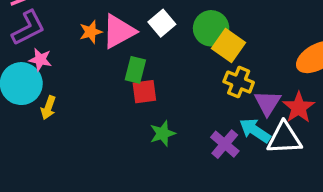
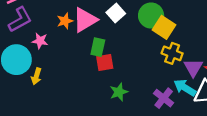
pink star: (40, 60) -> (40, 41), moved

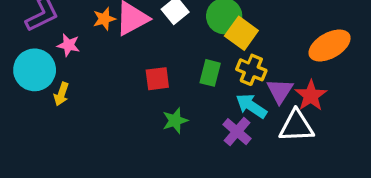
green rectangle: (98, 47) -> (210, 73), moved
cyan arrow: (185, 88) -> (251, 106), moved

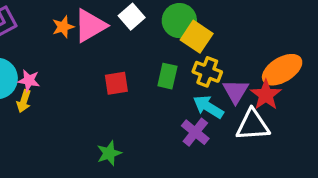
pink star: (69, 45) -> (29, 80), moved
orange ellipse: (330, 46) -> (282, 70), moved
green star: (175, 121) -> (109, 153), moved

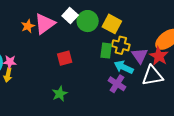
green circle: (179, 21) -> (88, 21), moved
green rectangle: (167, 76) -> (106, 51), moved
green star: (109, 153) -> (60, 94), moved

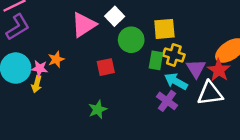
green circle: (88, 21) -> (131, 40), moved
yellow square: (112, 24) -> (164, 29), turned -36
orange star: (28, 26) -> (56, 59), moved

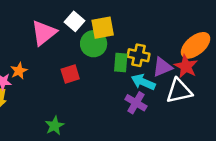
yellow square: (164, 29) -> (103, 28), moved
purple triangle: (196, 69) -> (162, 67), turned 45
green star: (98, 109) -> (55, 126), moved

